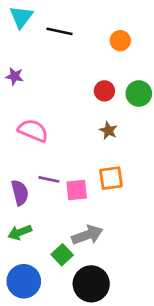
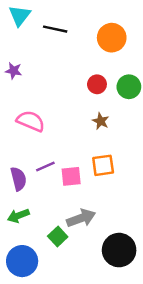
orange circle: (120, 41) -> (112, 38), size x1.5
purple line: (49, 179) -> (45, 167), turned -36
black circle: (91, 284) -> (119, 250), moved

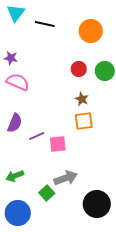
pink semicircle: (31, 121) -> (18, 82), moved
orange square: (103, 165) -> (84, 121), moved
purple semicircle: (18, 179) -> (15, 123), moved, turned 36

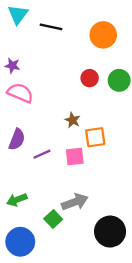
brown star: (82, 99) -> (73, 120), moved
pink square: (58, 144) -> (75, 157), moved

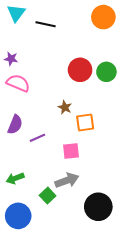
orange circle: (103, 35) -> (103, 17), moved
red circle: (90, 78) -> (80, 70), size x1.5
pink square: (75, 157) -> (71, 151), moved

